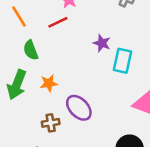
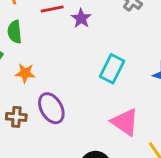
purple star: (102, 43) -> (81, 18), moved

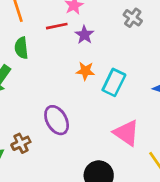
orange star: (25, 73) -> (85, 71), moved
brown cross: (16, 117) -> (21, 143), moved, turned -30

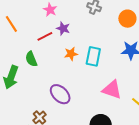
red line: (57, 26) -> (45, 36), moved
green semicircle: (21, 48) -> (31, 59), moved

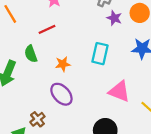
purple star: (63, 28) -> (114, 18), moved
orange star: (71, 54) -> (63, 64), moved

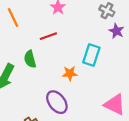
cyan rectangle: (100, 54) -> (91, 55), moved
orange star: (63, 64) -> (70, 73), moved

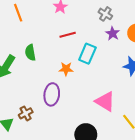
red line: (48, 36) -> (68, 35), moved
purple ellipse: (57, 102) -> (52, 94), turned 40

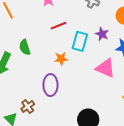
purple star: (113, 33) -> (102, 34), moved
pink triangle: (105, 101) -> (105, 68), moved

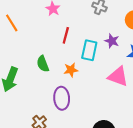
red line: (59, 26) -> (66, 35), turned -49
green semicircle: (25, 47) -> (43, 64), moved

